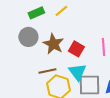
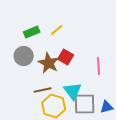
red square: (76, 49) -> (66, 57), moved

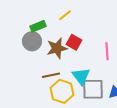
green rectangle: (32, 32) -> (38, 26), moved
brown star: (49, 63) -> (57, 48), turned 30

